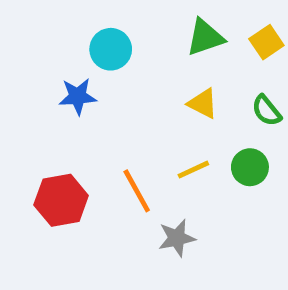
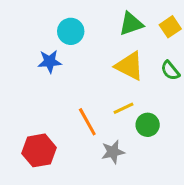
yellow triangle: (203, 104) -> (130, 66), size x1.5
green circle: (250, 167) -> (148, 125), moved
red hexagon: (61, 200) -> (39, 150), moved

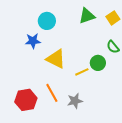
yellow triangle: (130, 66) -> (56, 59), moved
orange line: (87, 122) -> (52, 93), moved
green circle: (148, 125) -> (98, 63), moved

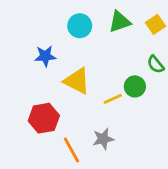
cyan circle: (47, 21) -> (80, 26), moved
orange line: (52, 93) -> (71, 150), moved
red hexagon: (26, 100) -> (44, 118), moved

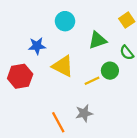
green triangle: (120, 22) -> (98, 40), moved
red hexagon: (44, 118) -> (20, 76), moved

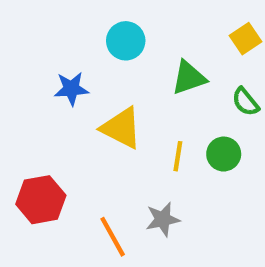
green circle: (110, 71) -> (224, 154), moved
red hexagon: (20, 76) -> (41, 200), moved
yellow line: (92, 81) -> (178, 156), turned -56

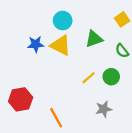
yellow triangle: (121, 128) -> (60, 45), moved
yellow line: (178, 156) -> (89, 78), turned 40
gray star: (163, 219) -> (104, 109), moved

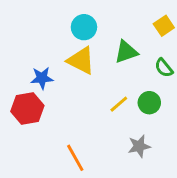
blue star: (36, 44) -> (42, 78), moved
red hexagon: (21, 99) -> (27, 108), moved

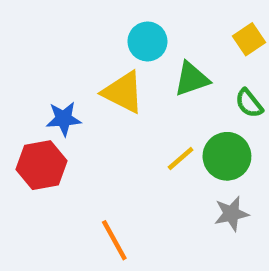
cyan circle: (84, 27) -> (147, 41), moved
green circle: (149, 103) -> (227, 156), size x1.4
gray star: (139, 146) -> (231, 214), moved

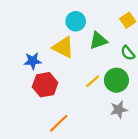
red hexagon: (41, 165) -> (45, 85), moved
orange line: (114, 240) -> (59, 123), turned 75

